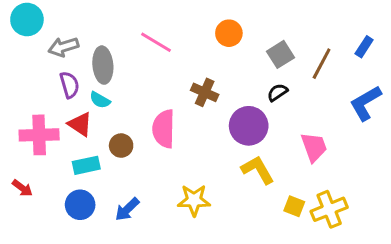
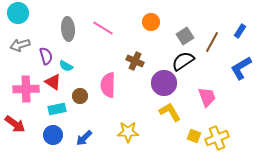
gray arrow: (63, 47) -> (20, 45), moved
gray ellipse: (103, 65) -> (68, 29), moved
black semicircle: (277, 92) -> (183, 61), size x1.6
red arrow: (22, 188) -> (15, 124), size x1.5

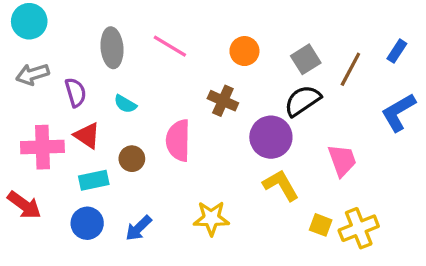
orange circle: (151, 22) -> (244, 51), moved
cyan semicircle: (66, 66) -> (125, 104), moved

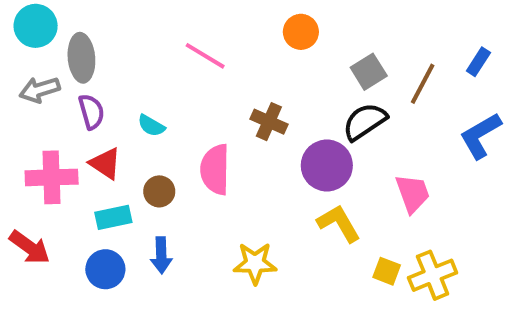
gray ellipse: (112, 48) -> (81, 58), moved
orange circle: (244, 51) -> (301, 32), moved
blue arrow: (138, 228) -> (161, 255), moved, turned -48

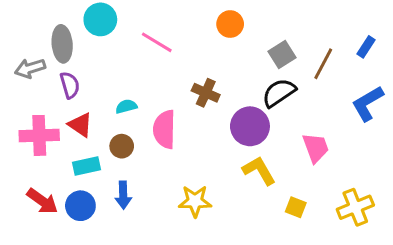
cyan circle: (36, 26) -> (100, 19), moved
cyan semicircle: (151, 126) -> (126, 106), moved, turned 135
red arrow: (30, 247) -> (42, 201), moved
yellow cross: (433, 275) -> (355, 207), moved

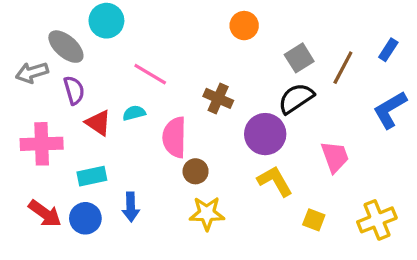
pink line: (157, 42) -> (150, 74), moved
gray ellipse: (62, 44) -> (66, 47), turned -44
red triangle: (80, 125) -> (98, 123), moved
brown circle: (122, 146) -> (196, 171), moved

